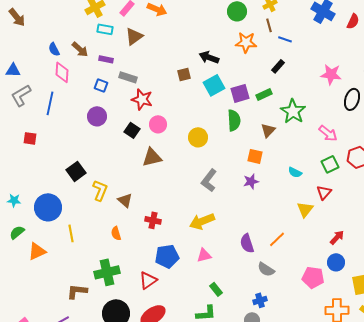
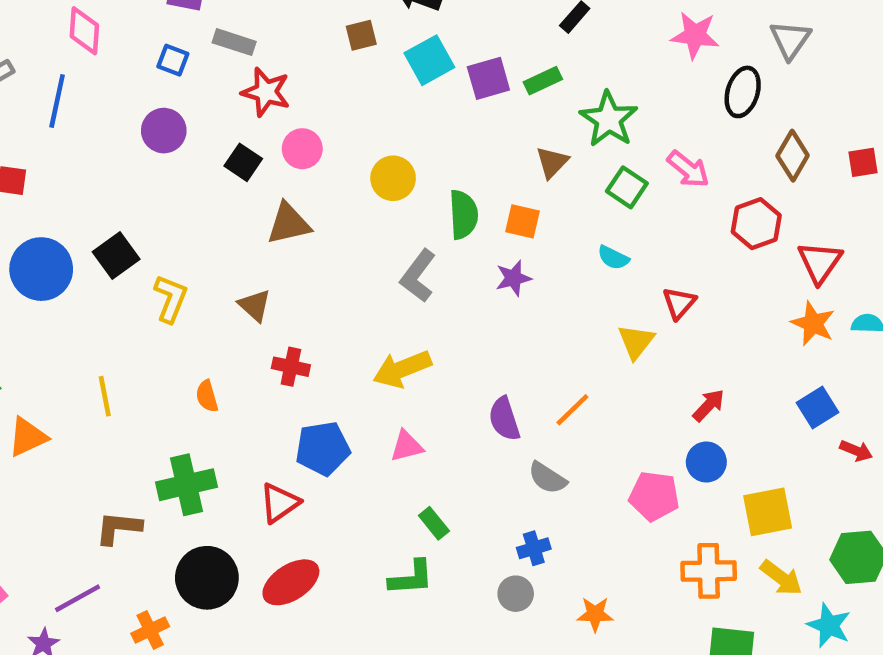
green semicircle: (234, 120) -> (463, 215), moved
green square: (330, 164) -> (627, 187), moved, turned -30
brown triangle: (125, 200) -> (255, 305), moved
blue circle: (48, 207) -> (41, 269), moved

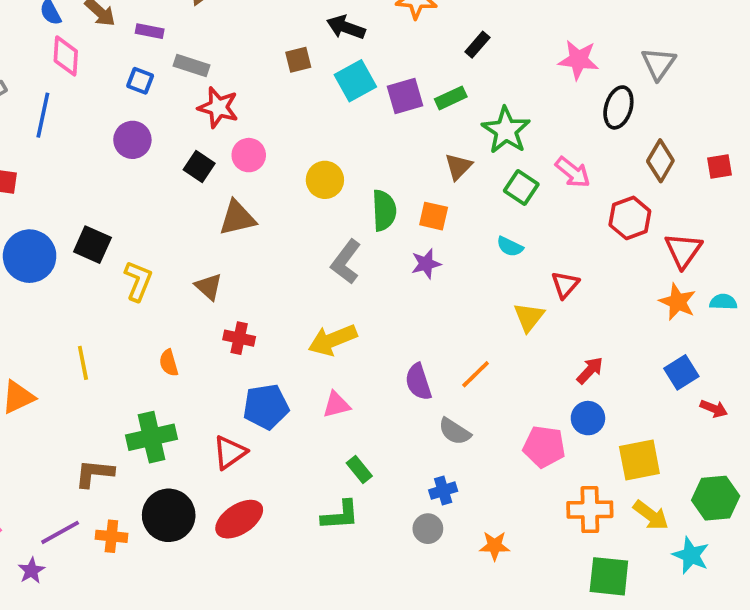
black square: (116, 255) -> (92, 245), turned -30
orange cross: (150, 630) -> (111, 536), moved, turned 32

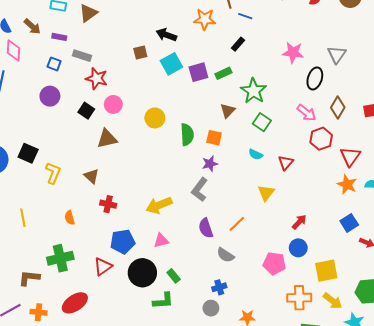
pink arrow: (573, 172) -> (307, 113), moved
gray L-shape: (346, 262) -> (200, 190), moved
red triangle: (565, 285) -> (286, 163), moved
black circle: (169, 515) -> (142, 273), moved
red ellipse: (239, 519) -> (75, 303), moved

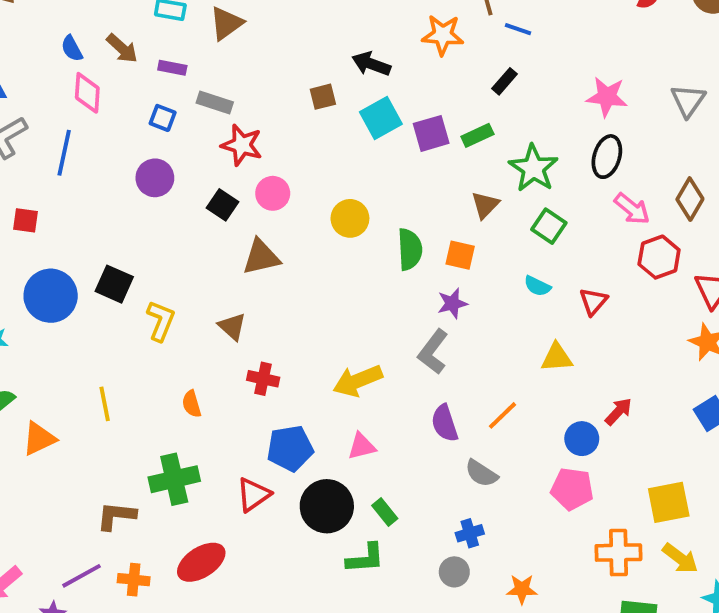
black ellipse: (315, 78) -> (607, 157), moved
yellow triangle: (266, 193) -> (557, 357), turned 48
blue circle: (298, 248) -> (582, 439), moved

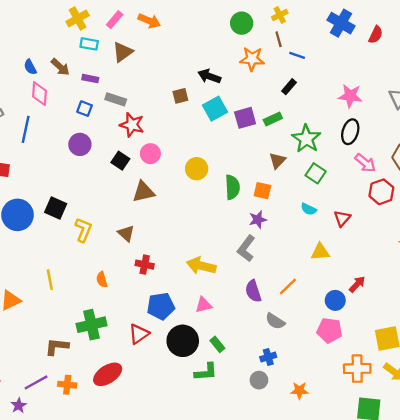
yellow arrow: (358, 381) -> (201, 266), turned 36

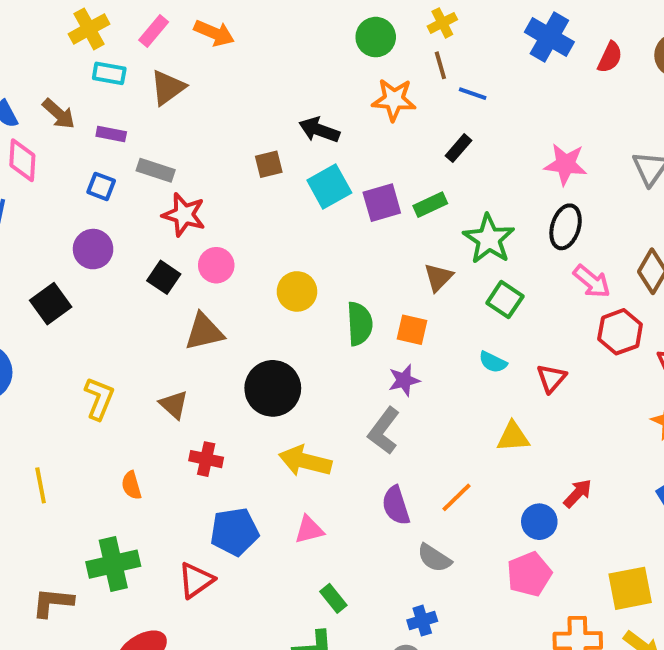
black square: (56, 208) -> (51, 304), moved, turned 30
pink pentagon: (329, 330) -> (529, 574), turned -30
black circle: (183, 341) -> (273, 388), moved

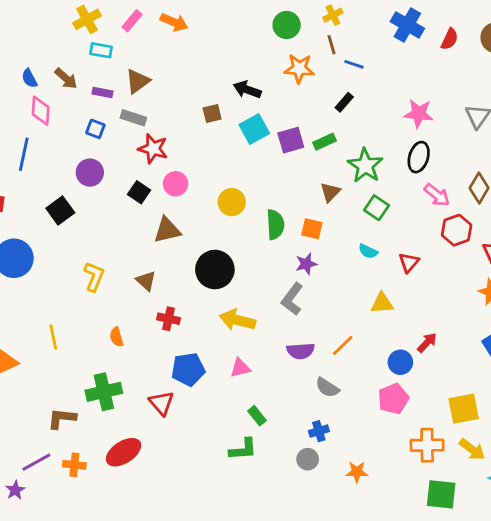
brown triangle: (168, 88) -> (138, 81), moved
purple semicircle: (396, 505) -> (301, 351), turned -76
red triangle: (196, 580) -> (161, 403), turned -36

